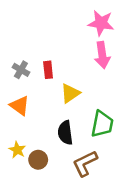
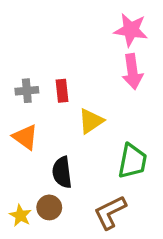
gray cross: (21, 70) -> (27, 91), turned -35
black semicircle: (65, 133) -> (62, 172), moved
yellow star: (17, 150) -> (20, 215), moved

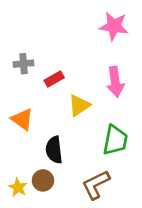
pink arrow: (132, 72) -> (115, 82), moved
gray cross: (27, 91) -> (24, 64), moved
red rectangle: (62, 91) -> (54, 79), turned 66

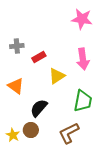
black semicircle: (54, 150) -> (39, 108), turned 48

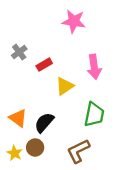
pink star: (82, 19) -> (74, 21), moved
gray cross: (17, 46) -> (19, 52), turned -32
orange triangle: (16, 86) -> (18, 118), moved

